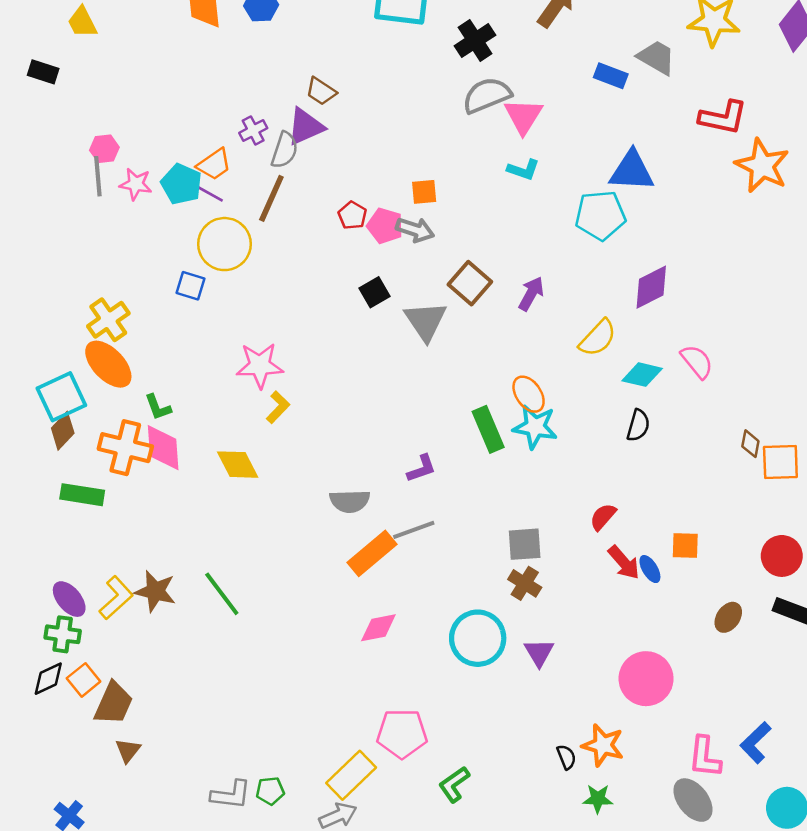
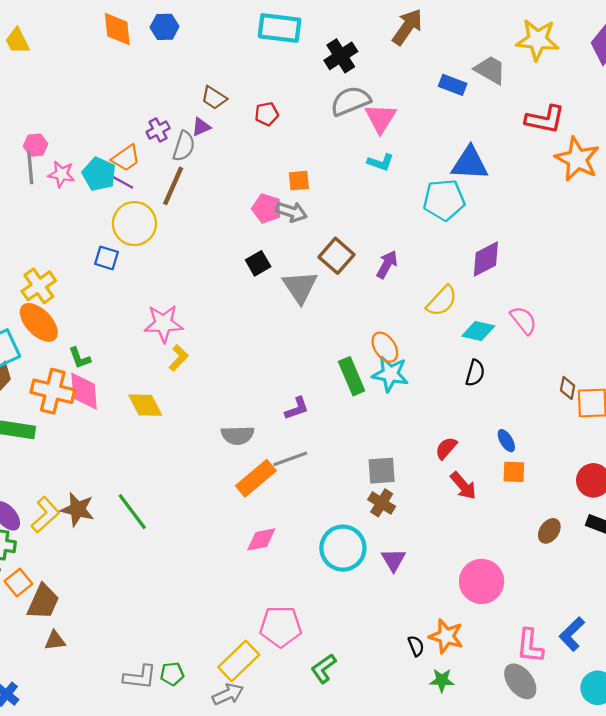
purple triangle: (305, 127) -> (201, 127), size x0.6
red pentagon: (352, 215) -> (267, 114), moved, turned 30
blue ellipse: (650, 569) -> (506, 441), moved
brown triangle: (128, 750) -> (55, 641), turned 45

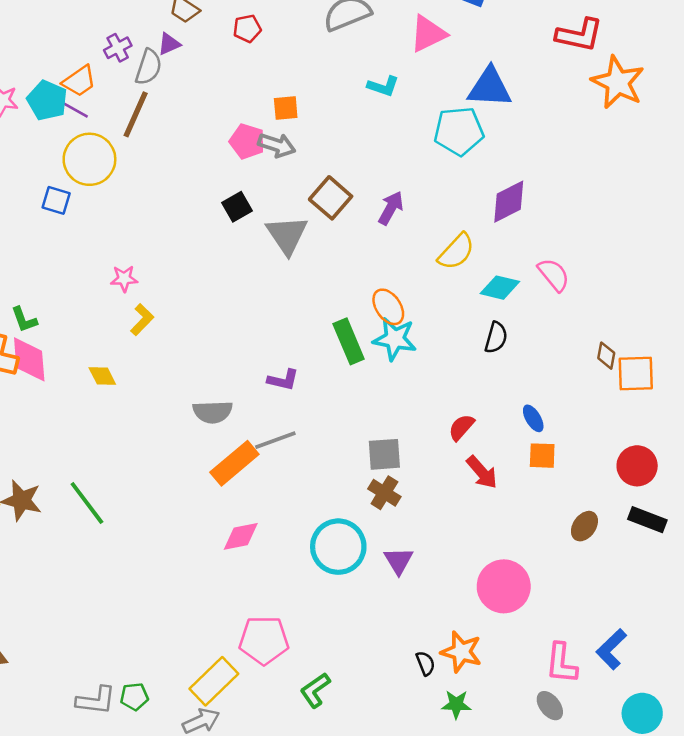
pink triangle: (381, 118) -> (428, 34), moved, turned 32
pink star: (163, 323) -> (124, 279), size x0.6
yellow diamond: (145, 405) -> (102, 376), size x0.7
purple L-shape: (297, 408) -> (283, 380), turned 32
gray ellipse: (520, 681) -> (550, 706), size x0.7

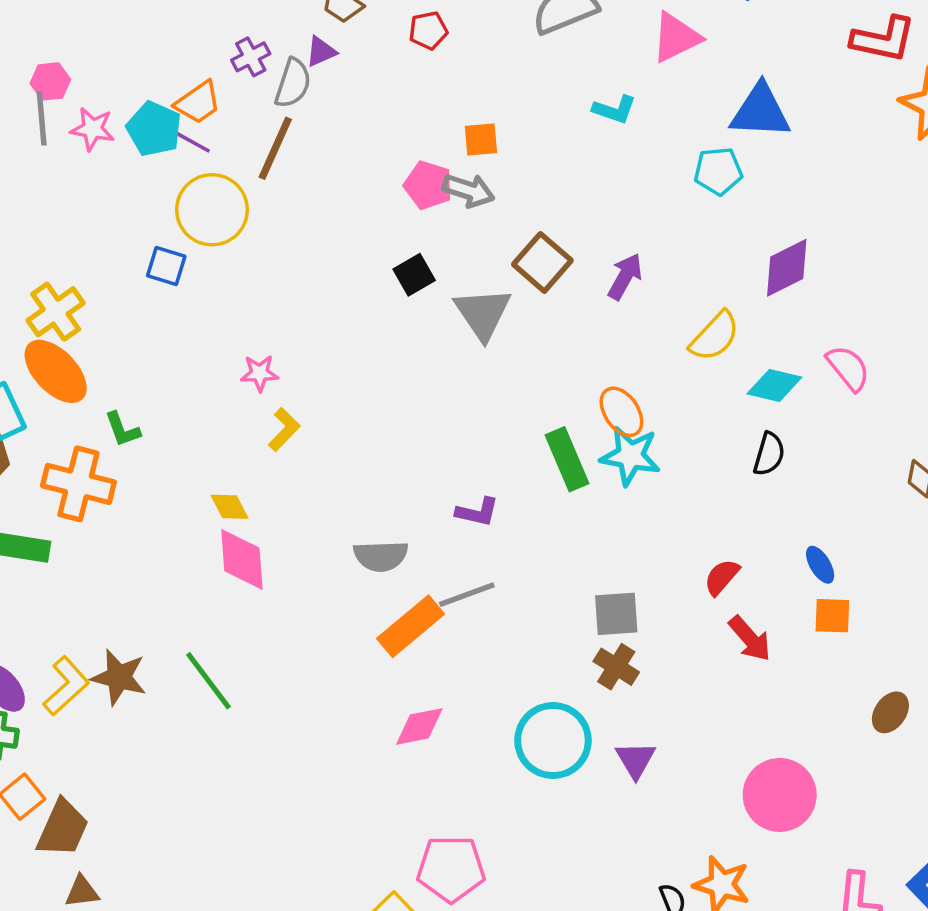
cyan pentagon: (459, 131) -> (718, 171), size x0.7
pink diamond: (29, 359) -> (242, 559), moved

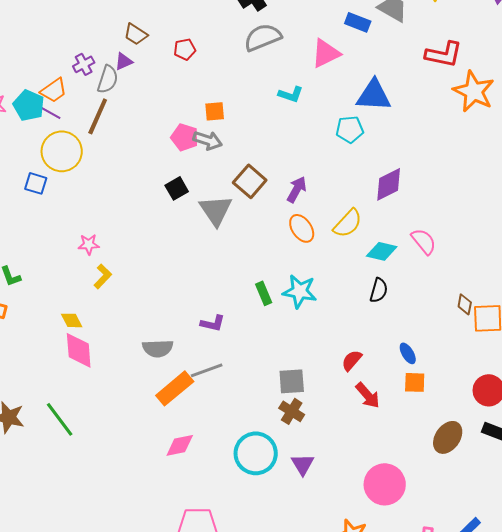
orange ellipse: (621, 412) -> (302, 228), moved
green rectangle: (567, 459) -> (264, 293), size x0.7
brown ellipse: (890, 712) -> (448, 437), size x1.4

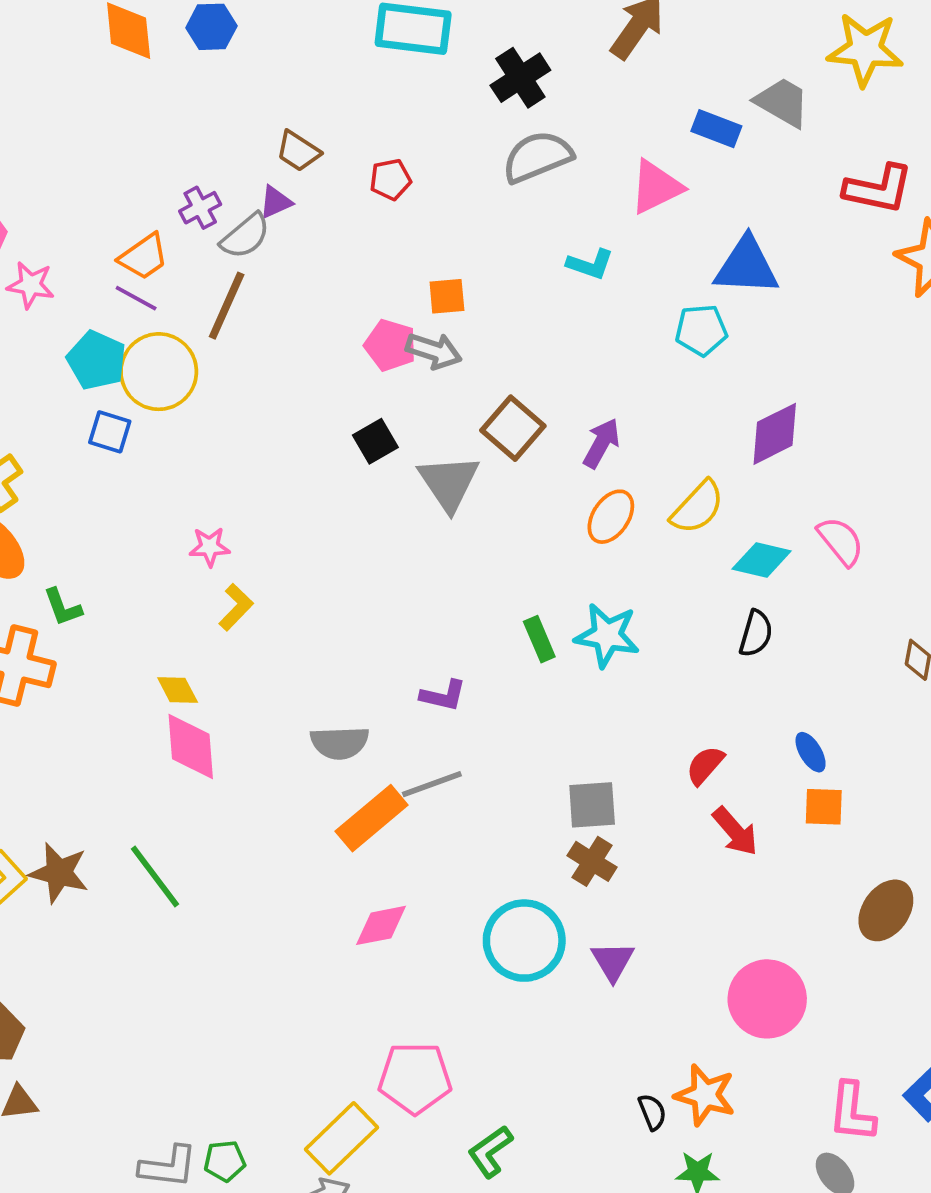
gray semicircle: (108, 79) -> (245, 236), turned 32
cyan pentagon: (29, 105) -> (97, 360), moved
orange ellipse: (302, 228) -> (611, 517), turned 68

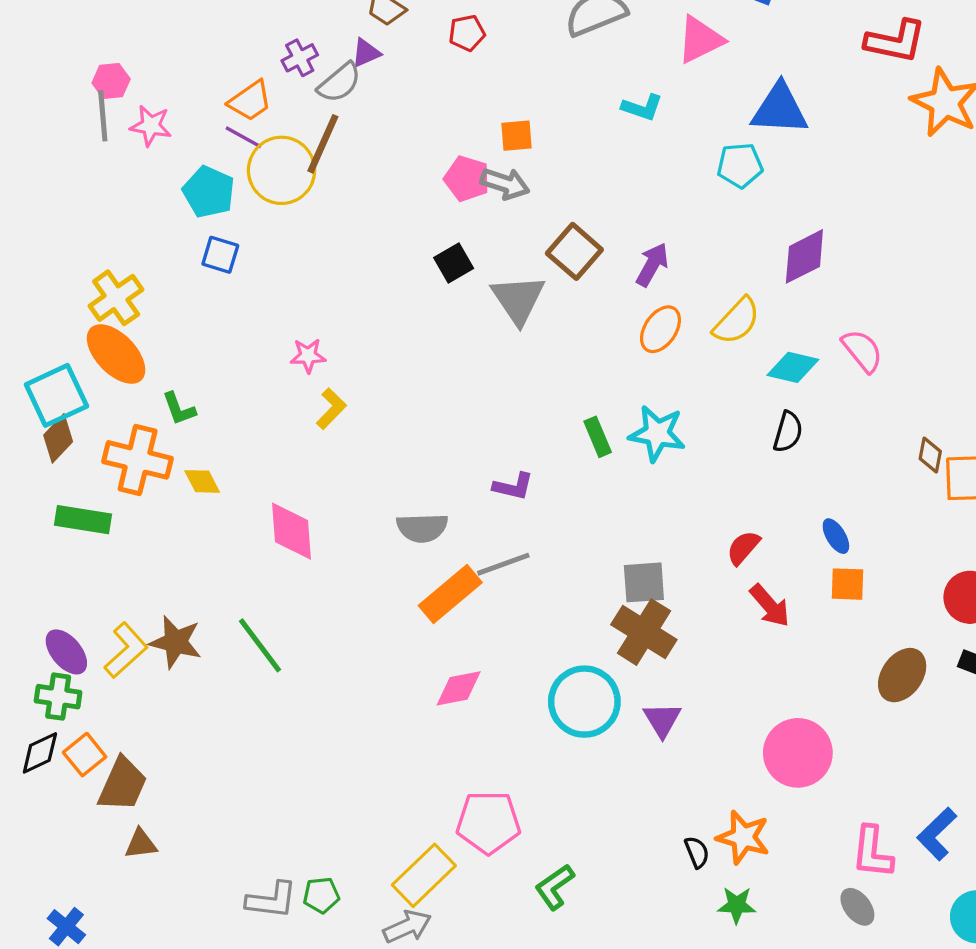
yellow circle: (159, 372) -> (282, 170), moved
yellow diamond: (178, 690) -> (202, 481), moved
brown cross: (592, 861) -> (644, 632), size x1.5

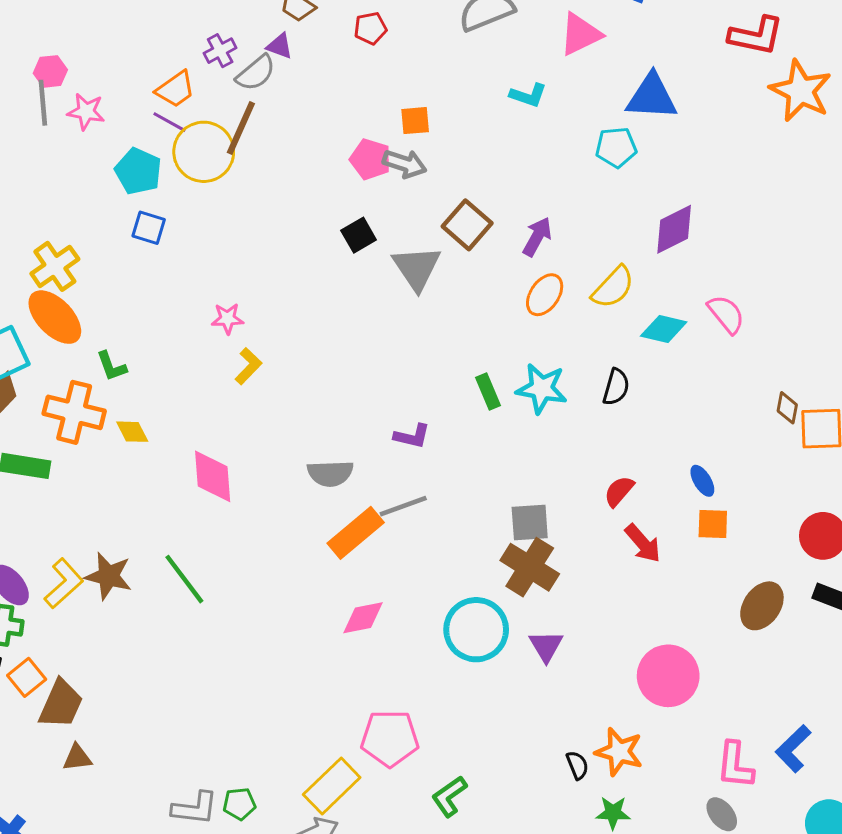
purple triangle: (366, 53) -> (280, 46), turned 44
black semicircle: (788, 432) -> (616, 387), moved

